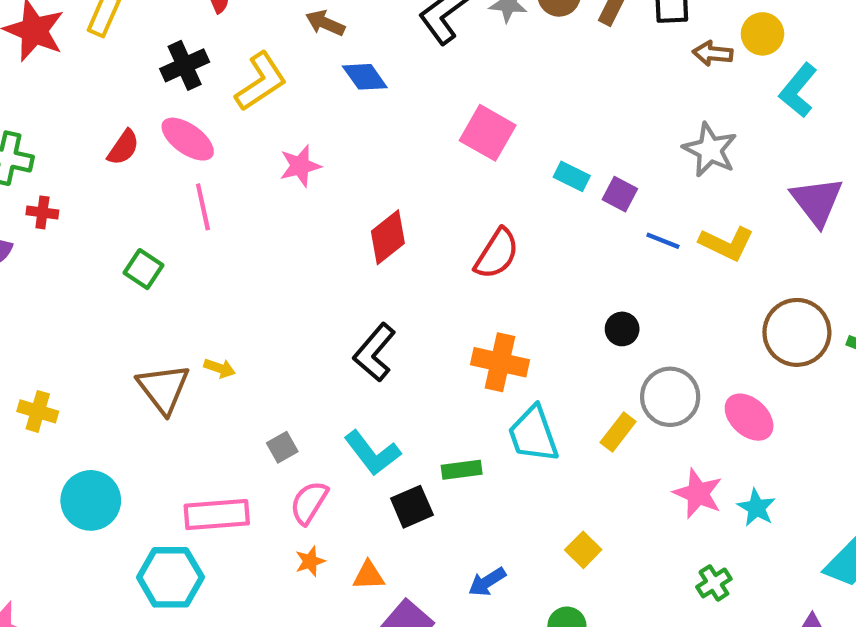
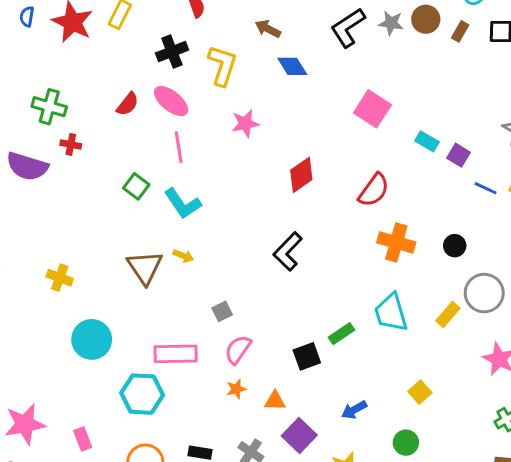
yellow L-shape: (261, 82) -> (222, 65), turned -42
orange cross: (500, 362) -> (396, 242), moved
cyan L-shape: (372, 453) -> (183, 204), moved
green rectangle: (462, 470) -> (342, 334), turned -30

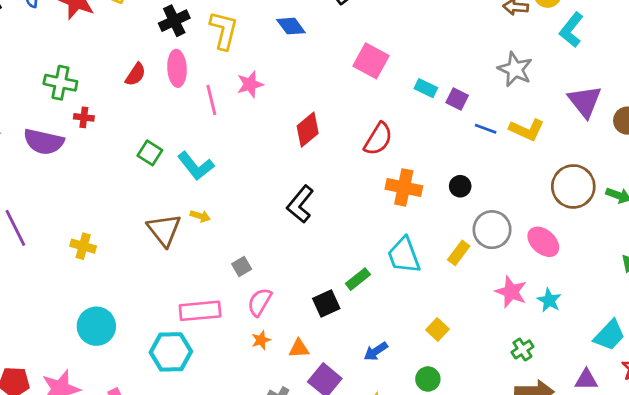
pink ellipse: (171, 101) -> (177, 68), turned 52
pink line: (179, 147) -> (211, 100), moved
cyan circle: (92, 339) -> (96, 326), moved

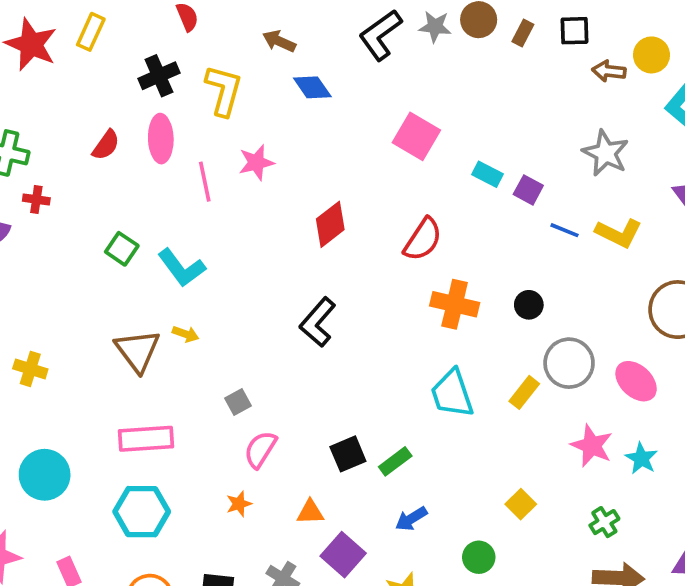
green rectangle: (358, 279) -> (395, 461), moved
pink rectangle: (200, 311) -> (146, 439), moved
yellow square: (438, 330) -> (521, 504), moved
orange star: (261, 340) -> (239, 504), moved

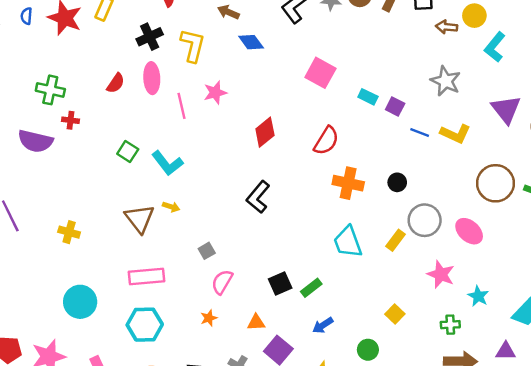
cyan star: (641, 458) -> (478, 296), moved
green cross: (604, 522) -> (450, 325), turned 30

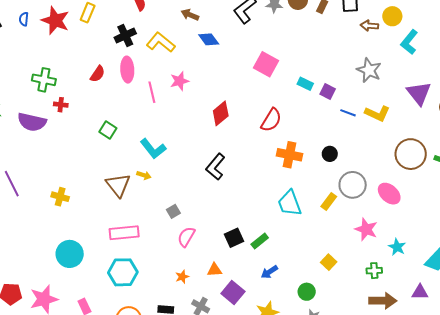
yellow L-shape: (193, 45) -> (161, 42), turned -64
cyan L-shape: (167, 163) -> (153, 149), moved
orange star: (209, 318) -> (182, 277), moved

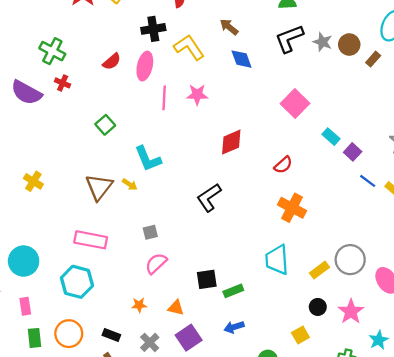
red semicircle: (271, 120) -> (283, 165), size x0.7
black circle: (330, 154) -> (318, 307), moved
cyan circle: (70, 254) -> (24, 261), moved

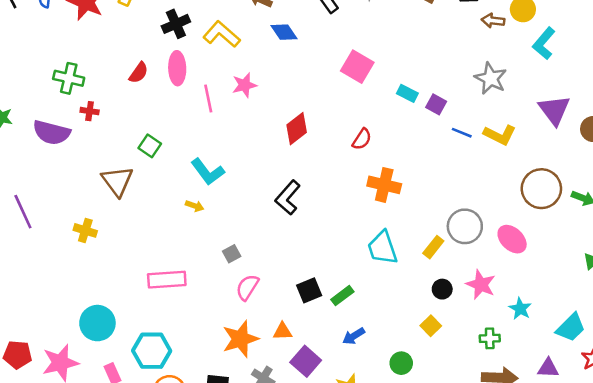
brown triangle: (99, 187) -> (117, 181), moved
cyan hexagon: (77, 282) -> (152, 351), moved
orange star: (139, 305) -> (240, 339), size x2.0

